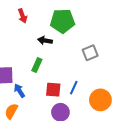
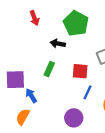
green pentagon: (62, 21) -> (76, 23), turned 30
red square: (53, 90) -> (80, 71), moved

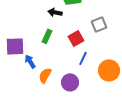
red square: (80, 71) -> (76, 38), turned -35
orange semicircle: (23, 117) -> (45, 75), moved

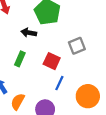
red square: (76, 38) -> (52, 61), turned -35

